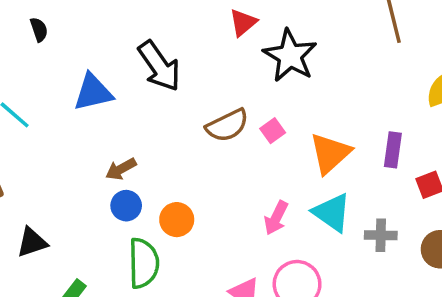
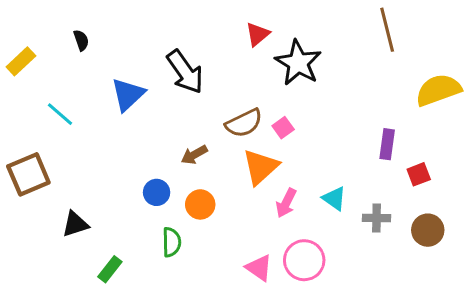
blue triangle: (93, 92) -> (128, 94), turned -30
orange triangle: (330, 153) -> (261, 167), moved
brown arrow: (121, 169) -> (194, 155), moved
cyan triangle: (332, 213) -> (334, 198), size x0.7
green semicircle: (144, 263) -> (172, 242), size x0.7

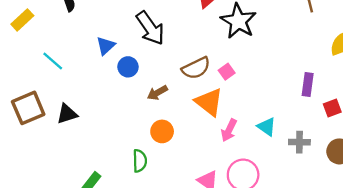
blue triangle: (128, 94) -> (106, 46), size x0.7
orange triangle: (261, 167) -> (209, 102), turned -40
blue circle: (157, 192) -> (128, 67), moved
black triangle: (75, 224) -> (67, 114), moved

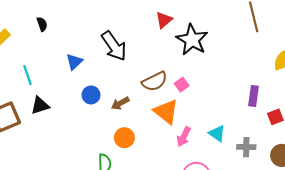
cyan line: (53, 61) -> (27, 75), turned 30
blue circle: (128, 67) -> (91, 95), moved
black triangle: (67, 114) -> (40, 105), moved

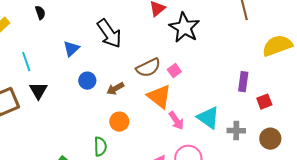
black triangle: (40, 105) -> (38, 91), turned -42
cyan triangle: (217, 134) -> (208, 118), size x1.4
pink arrow: (184, 137) -> (176, 121), turned -60

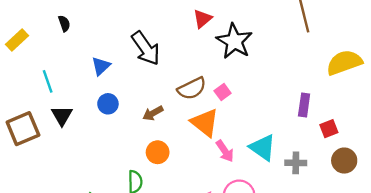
blue circle: (87, 81) -> (108, 104), moved
brown circle: (270, 139) -> (344, 161), moved

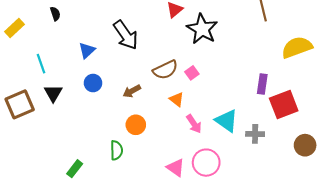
orange triangle: (205, 123) -> (177, 99), size x0.6
red square: (329, 129) -> (284, 104), size x1.8
brown circle: (344, 161) -> (305, 145), moved

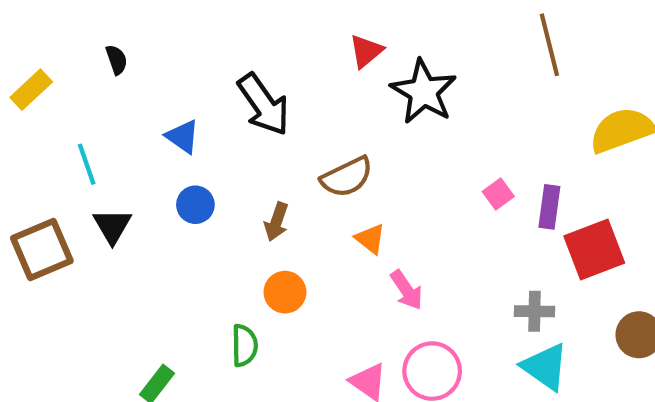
blue triangle: (87, 50) -> (183, 136), turned -42
pink square: (192, 73) -> (498, 194), moved
brown arrow: (132, 91) -> (276, 222), turned -42
cyan triangle: (227, 121) -> (545, 367), moved

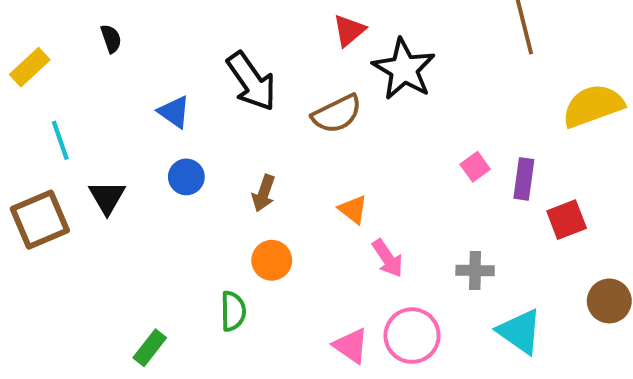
cyan line: (87, 164) -> (60, 140), moved
brown semicircle: (347, 177) -> (337, 114), moved
red square: (594, 249) -> (567, 220), size x0.7
gray cross: (534, 311) -> (475, 270), moved

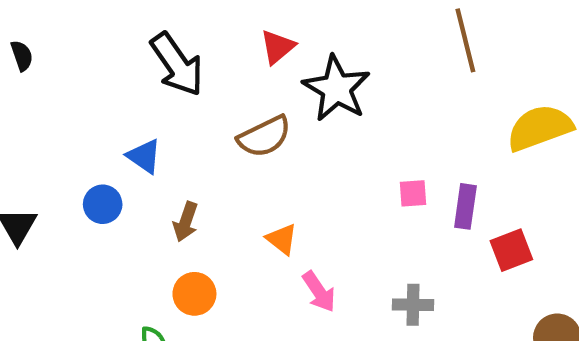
black arrow: (251, 81) -> (177, 64), moved
blue triangle: (174, 112) -> (144, 156), moved
pink square: (475, 167) -> (413, 193), turned 32

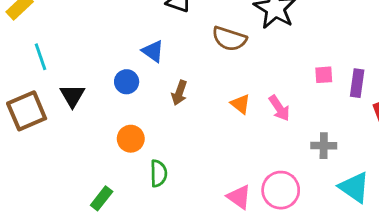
brown semicircle: (264, 137) -> (229, 39), turned 44
pink arrow: (319, 292) -> (279, 108), moved
orange circle: (194, 294) -> (131, 139), moved

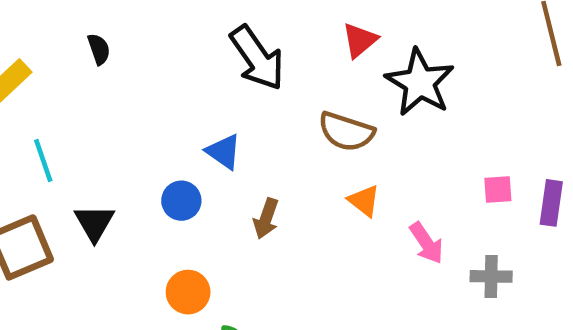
orange triangle: (240, 104) -> (364, 201), moved
gray cross: (324, 146) -> (491, 276), moved

